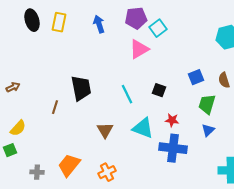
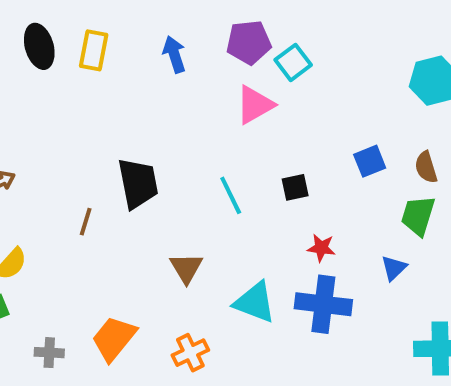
black square: (159, 90) -> (295, 187), turned -32
green trapezoid: (207, 104) -> (418, 216), moved
cyan triangle: (143, 128) -> (255, 302), moved

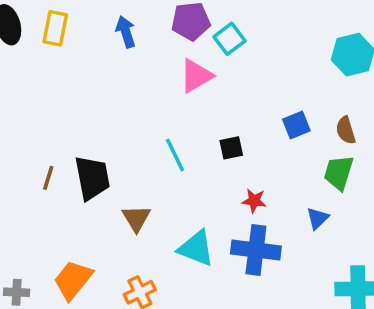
black trapezoid: (138, 183) -> (92, 178), moved

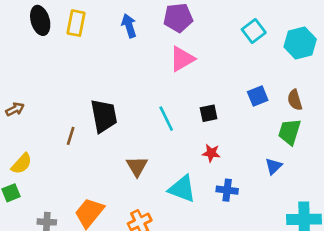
cyan square: (230, 39) -> (254, 31), moved
black trapezoid: (92, 178) -> (104, 116), moved
red star: (254, 201) -> (211, 153), moved
blue cross: (256, 250) -> (227, 190), size x0.6

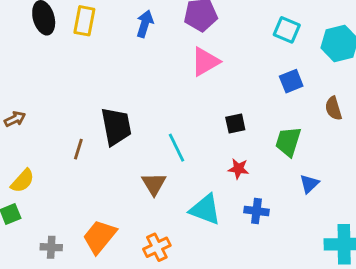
blue arrow: (129, 26) -> (145, 24), turned 35
cyan square: (254, 31) -> (287, 30), turned -30
blue square: (258, 96) -> (291, 81), moved
cyan line: (166, 119) -> (176, 148), moved
green trapezoid: (289, 132) -> (288, 142), moved

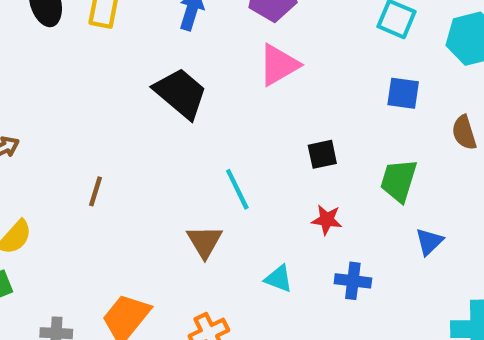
blue square: (291, 81) -> (403, 93), turned 30
black trapezoid: (116, 126) -> (181, 93), moved, turned -39
cyan triangle: (205, 209) -> (279, 279), size x0.6

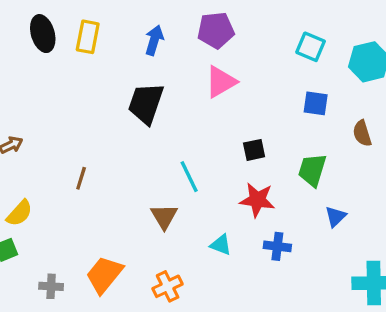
black trapezoid: (181, 93) -> (146, 103), turned -111
red star: (327, 220) -> (257, 200), size x1.5

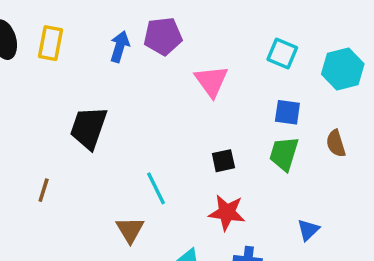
purple pentagon: (216, 30) -> (163, 36), moved
pink triangle: (221, 82) -> (211, 81), moved, turned -36
black trapezoid: (146, 103) -> (89, 128), moved
green trapezoid: (312, 170) -> (284, 154), moved

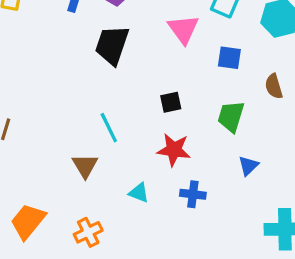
pink triangle: (211, 81) -> (183, 29), moved
black trapezoid: (89, 128) -> (112, 45), moved
green trapezoid: (284, 154) -> (231, 116), moved

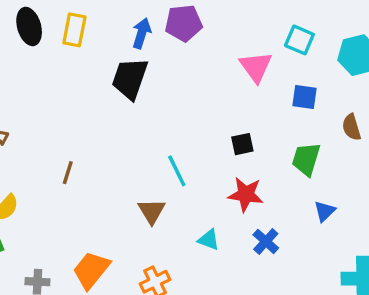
black trapezoid: (112, 45) -> (130, 79), moved
blue cross: (193, 194) -> (266, 241), turned 35

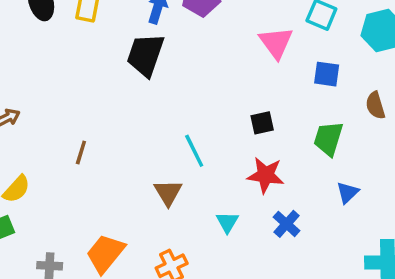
cyan triangle: (209, 240) -> (227, 222), turned 40

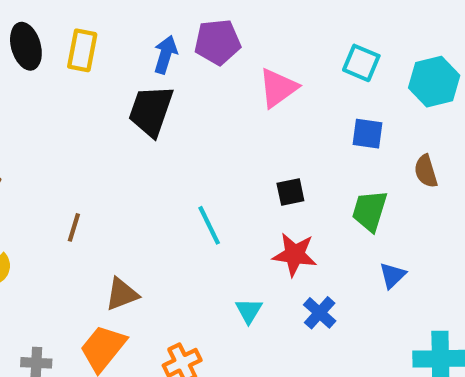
pink triangle: (276, 43) -> (278, 88), moved, turned 30
brown triangle: (168, 193) -> (122, 294), moved, turned 40

